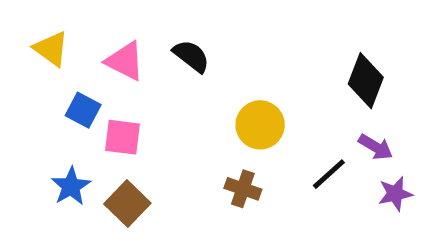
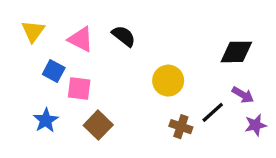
yellow triangle: (51, 49) -> (33, 31), turned 30
black diamond: (366, 81) -> (236, 52), turned 68
brown cross: (243, 189) -> (181, 127), moved
brown square: (127, 204) -> (98, 125), moved

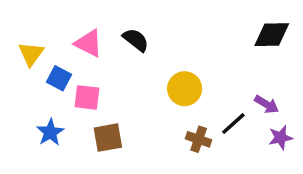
yellow triangle: (33, 31) -> (31, 54), moved
black diamond: (236, 52) -> (272, 35), moved
brown square: (98, 125) -> (108, 138), turned 36

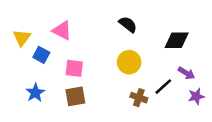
black diamond: (272, 35) -> (177, 40), moved
black semicircle: (136, 40) -> (128, 24), moved
pink square: (87, 97) -> (74, 68), moved

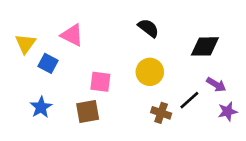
pink square: (74, 68) -> (100, 82), moved

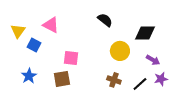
yellow circle: (150, 72) -> (120, 51), moved
black line: (189, 100) -> (140, 84), moved

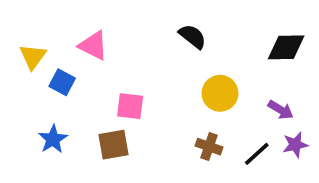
black diamond: (145, 33) -> (286, 47), moved

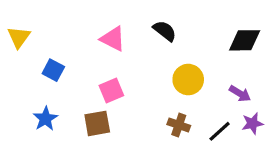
pink triangle: (93, 46) -> (113, 39), moved
yellow triangle: (33, 57) -> (19, 37), moved
pink square: (130, 106) -> (111, 91), turned -30

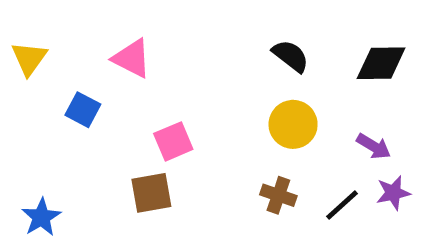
black semicircle: (165, 31) -> (291, 56), moved
pink triangle: (113, 39) -> (132, 58), moved
blue star: (45, 119) -> (41, 217), moved

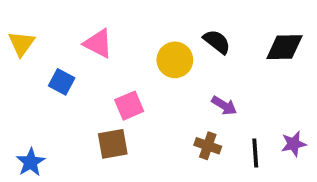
yellow circle: (293, 124) -> (175, 60), moved
purple arrow: (374, 146) -> (224, 106), moved
black line: (342, 205) -> (255, 153), turned -52

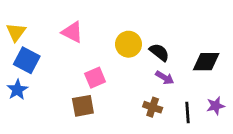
black semicircle: (217, 42) -> (159, 52), moved
black diamond: (284, 47) -> (206, 62), moved
blue square: (62, 82) -> (27, 60), moved, size x1.4
blue star: (31, 162) -> (17, 90), moved

